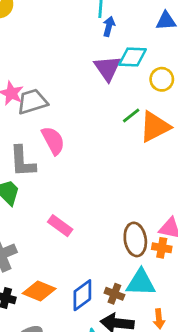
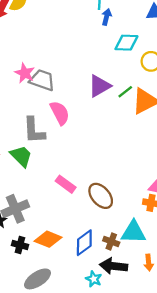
purple triangle: (107, 68) -> (100, 86), moved, turned 35
gray trapezoid: (32, 102) -> (42, 80), turned 36
brown ellipse: (135, 239) -> (101, 196), moved, turned -32

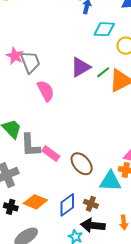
gray trapezoid: (42, 80) -> (30, 62), turned 50
gray L-shape: (34, 130) -> (30, 145), moved
cyan triangle: (133, 232) -> (110, 181), moved

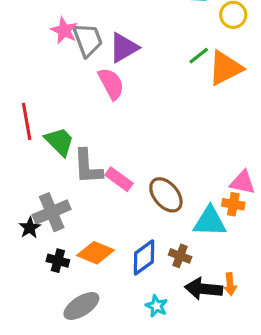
purple triangle: (81, 67) -> (124, 48), moved
black arrow: (93, 225) -> (203, 289), moved

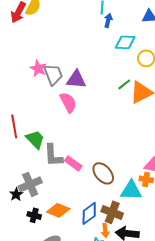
purple triangle: (124, 48) -> (76, 79), turned 35
brown cross: (180, 256) -> (112, 212), size x1.5
orange arrow: (230, 284) -> (105, 230), moved

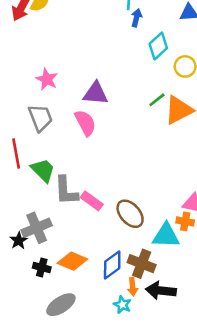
cyan diamond: (125, 42) -> (158, 46), turned -45
gray trapezoid: (53, 74) -> (40, 118), moved

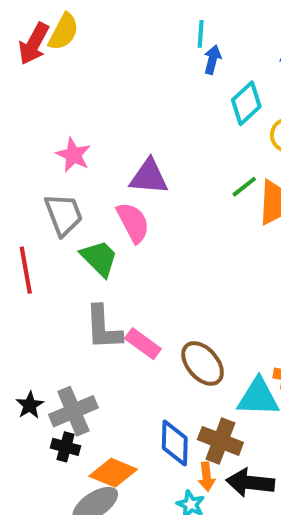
green trapezoid: (43, 170) -> (99, 258), moved
gray cross: (37, 228) -> (73, 411), moved
orange diamond: (72, 261) -> (113, 473), moved
blue diamond: (112, 265) -> (175, 443), turned -52

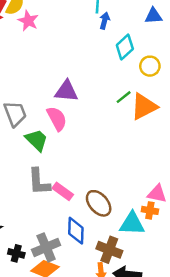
pink star: (73, 155) -> (28, 21), moved
gray cross: (73, 411) -> (46, 247), moved
blue diamond: (175, 443) -> (76, 231), moved

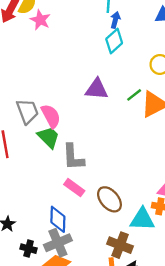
cyan diamond: (125, 47) -> (114, 41), moved
purple triangle: (66, 91) -> (97, 89), moved
pink semicircle: (57, 119) -> (51, 116), moved
gray L-shape: (39, 182) -> (73, 157), moved
blue diamond: (76, 231) -> (58, 219), moved

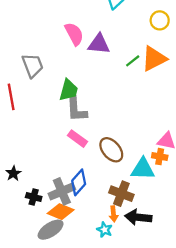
green line: (134, 95) -> (133, 61), moved
pink semicircle: (51, 116) -> (74, 34), moved
green trapezoid: (48, 137) -> (69, 90), moved, turned 60
blue diamond: (58, 219) -> (79, 182), moved, turned 40

